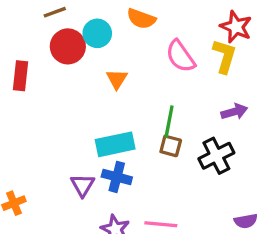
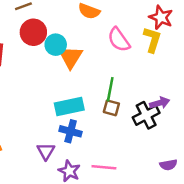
cyan circle: (97, 33) -> (56, 45), moved
orange triangle: (117, 79) -> (71, 57), size x1.5
purple arrow: (234, 112) -> (160, 103), moved
purple triangle: (83, 185) -> (46, 151), moved

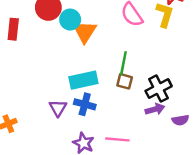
purple arrow: (160, 103) -> (155, 109), moved
purple triangle: (46, 151) -> (58, 108), moved
purple semicircle: (168, 165) -> (180, 120), moved

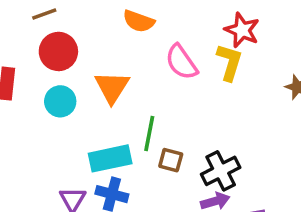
cyan circle: (70, 20) -> (60, 101), moved
green line: (123, 63) -> (149, 133), moved

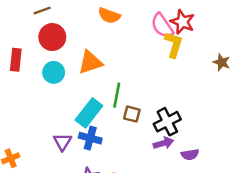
pink semicircle: (181, 62) -> (162, 26), moved
orange triangle: (112, 87) -> (90, 62), turned 40
cyan rectangle: (110, 158) -> (89, 113), turned -40

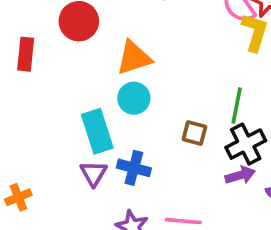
cyan circle: (54, 72) -> (134, 98), moved
green line: (117, 95) -> (237, 106), moved
cyan rectangle: (89, 113) -> (97, 131), moved, turned -56

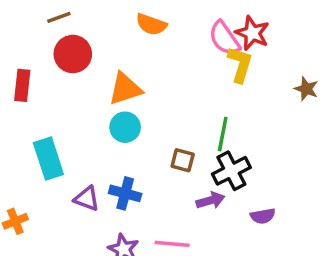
cyan rectangle: (97, 131) -> (48, 159), moved
purple triangle: (94, 173) -> (87, 199), turned -40
purple arrow: (240, 175) -> (210, 200), moved

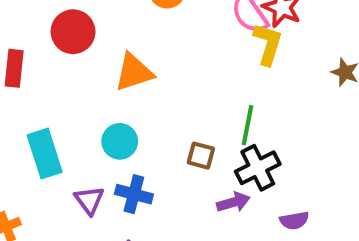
cyan circle: (125, 127) -> (120, 141), moved
purple triangle: (87, 199) -> (89, 200), turned 32

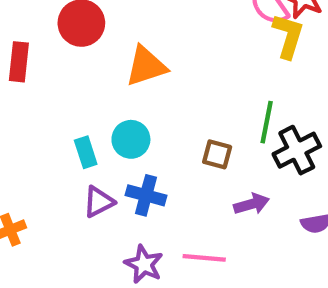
cyan rectangle: (45, 154) -> (86, 152), moved, size x0.6
black cross: (258, 168) -> (297, 150), moved
purple triangle: (89, 200) -> (99, 202), turned 40

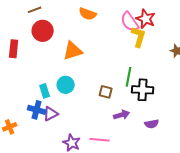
black cross: (297, 150) -> (143, 90), turned 30
blue cross: (146, 195) -> (37, 110), moved

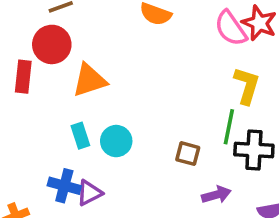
red circle: (43, 31) -> (52, 44), moved
yellow L-shape: (139, 37) -> (247, 86), moved
orange triangle: (73, 51) -> (89, 80), moved
cyan rectangle: (45, 91) -> (80, 136), moved

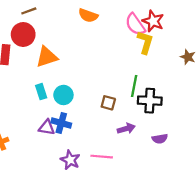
yellow L-shape: (247, 86) -> (145, 42), moved
blue cross: (64, 186) -> (61, 123), moved
purple triangle: (89, 193) -> (47, 127), turned 36

